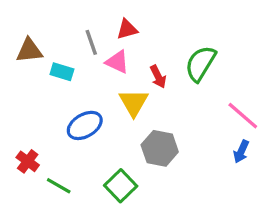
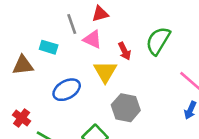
brown triangle: (29, 51) -> (23, 65), moved

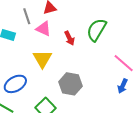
yellow triangle: (105, 72) -> (42, 59), moved
blue ellipse: (67, 90) -> (15, 84), moved

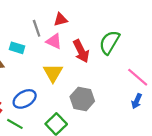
red arrow: (69, 38) -> (81, 51), size x1.5

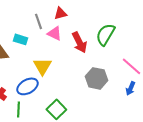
yellow triangle: (53, 73) -> (42, 66), moved
gray hexagon: (82, 99) -> (96, 78), moved
green line: (15, 124) -> (18, 109), turned 63

